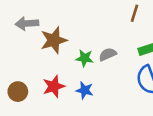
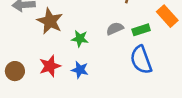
brown star: (54, 40) -> (50, 21), turned -30
gray semicircle: (108, 54) -> (115, 29), moved

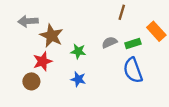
red star: (50, 66) -> (43, 61), moved
brown circle: (15, 71) -> (31, 81), moved

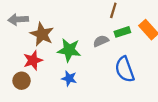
green rectangle: (133, 43) -> (122, 32), moved
green star: (78, 51) -> (69, 50), size x1.5

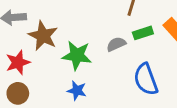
red star: (33, 60) -> (18, 62), moved

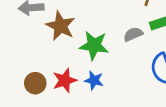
red star: (18, 62) -> (65, 80), moved

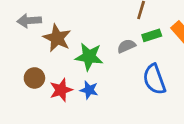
brown circle: (35, 83) -> (34, 78), moved

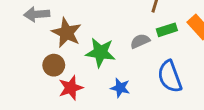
brown circle: (34, 78) -> (54, 65), moved
blue star: (89, 90) -> (120, 88), moved

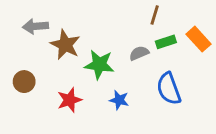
brown circle: (54, 65) -> (24, 82), moved

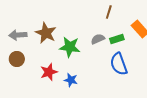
gray arrow: (35, 26) -> (18, 35), moved
green rectangle: (166, 42) -> (117, 39), moved
blue star: (119, 100) -> (71, 80), moved

